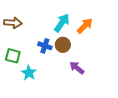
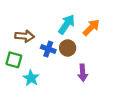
brown arrow: (13, 23) -> (25, 36), moved
purple arrow: (77, 68) -> (83, 73), turned -133

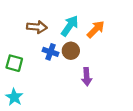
brown arrow: (25, 36) -> (37, 27), moved
cyan star: (31, 78) -> (14, 97), moved

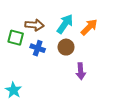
blue cross: (50, 52) -> (38, 48), moved
green square: (14, 63) -> (16, 38), moved

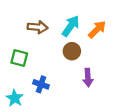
green square: (16, 38) -> (19, 58), moved
blue cross: (38, 48) -> (41, 84), moved

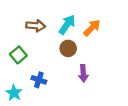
green square: (19, 58) -> (18, 55), turned 35

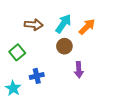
blue cross: (39, 80) -> (37, 76), turned -32

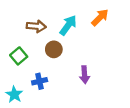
orange arrow: (87, 27) -> (100, 18), moved
brown circle: (64, 46) -> (54, 49), moved

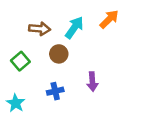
blue cross: (40, 81) -> (55, 91), moved

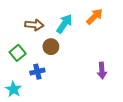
purple arrow: (92, 82) -> (102, 71), moved
blue cross: (55, 91) -> (37, 72), moved

